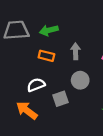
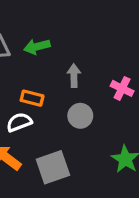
orange rectangle: (46, 56) -> (32, 98), moved
gray square: (60, 99) -> (53, 167), moved, size x1.5

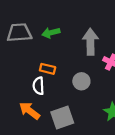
gray arrow: (74, 76) -> (90, 42), moved, size x1.6
white semicircle: (19, 122) -> (38, 86), turned -72

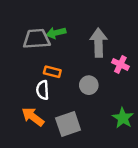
gray trapezoid: (19, 33) -> (36, 39), moved

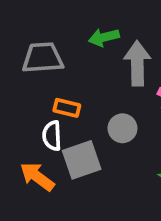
green arrow: (56, 33) -> (104, 37), moved
gray square: (68, 124) -> (82, 160), moved

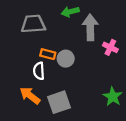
gray circle: (122, 128) -> (66, 59), moved
gray square: (82, 160) -> (59, 102), moved

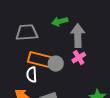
pink cross: (110, 47) -> (79, 58), moved, turned 32
orange rectangle: (48, 54) -> (40, 60), size x1.6

